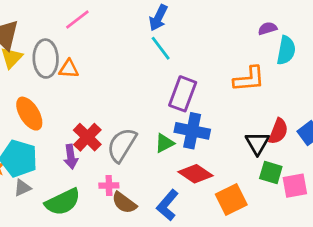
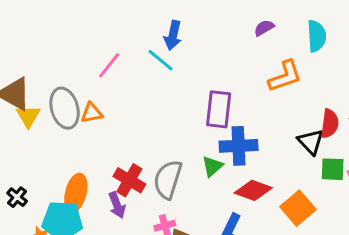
pink line: (77, 19) -> (109, 65), moved
purple semicircle: (267, 28) -> (264, 28), moved
cyan line: (161, 48) -> (161, 60), moved
orange ellipse: (29, 114) -> (76, 193), moved, turned 60

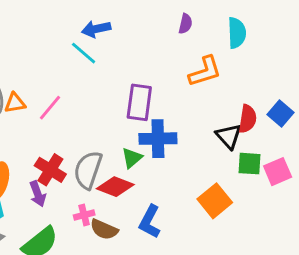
purple semicircle: (264, 28) -> (185, 24), turned 132
blue arrow: (173, 35) -> (96, 29), turned 64
pink line: (109, 65) -> (50, 108), moved
red diamond: (253, 190) -> (115, 187), moved

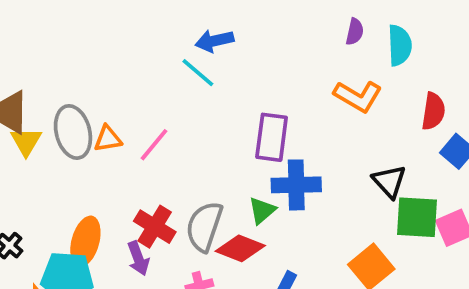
purple semicircle: (185, 24) -> (355, 32), moved
orange L-shape: (205, 71) -> (358, 96), turned 48
red semicircle: (248, 119) -> (433, 111), moved
green square: (249, 164) -> (417, 217), size x1.4

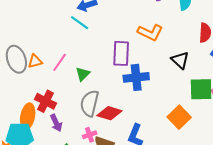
orange L-shape: (358, 96) -> (150, 32), moved
black triangle: (389, 181) -> (180, 60), moved
green triangle: (262, 210) -> (83, 74), moved
red cross: (155, 227) -> (46, 101), moved

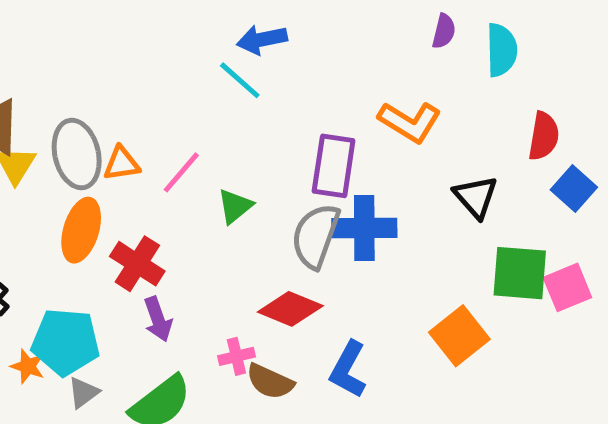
gray semicircle: (90, 103) -> (316, 236), moved
orange ellipse: (28, 116) -> (81, 230), moved

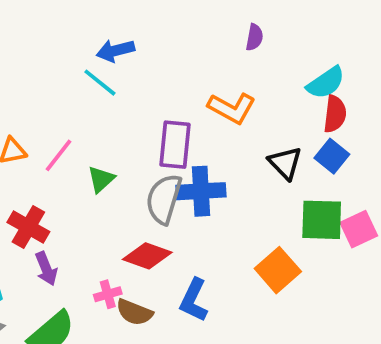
cyan semicircle: (502, 50) -> (326, 83), moved, turned 60
blue square: (574, 189) -> (332, 156), moved

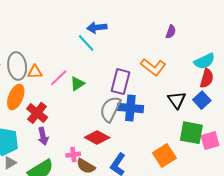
green triangle: (101, 179) -> (77, 84), moved

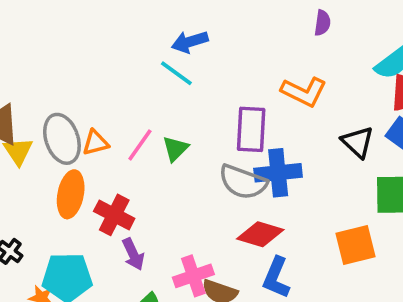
gray semicircle: (110, 109) -> (243, 182), turned -84
red diamond: (97, 138) -> (260, 234), moved
pink cross: (73, 155) -> (193, 276), size x1.5
orange square: (164, 156) -> (355, 245), turned 30

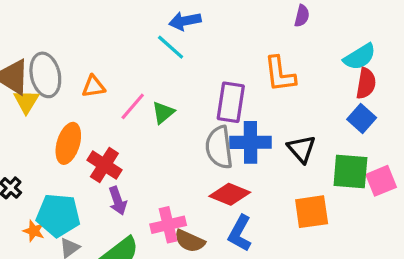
orange L-shape: (304, 92) -> (280, 74), turned 51
gray ellipse: (62, 139) -> (45, 75), moved
black triangle: (358, 142) -> (302, 149), moved
orange triangle: (96, 143) -> (94, 86), moved
gray semicircle: (243, 182) -> (219, 147), turned 57

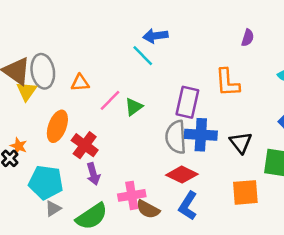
orange star: (34, 231) -> (19, 146), moved

